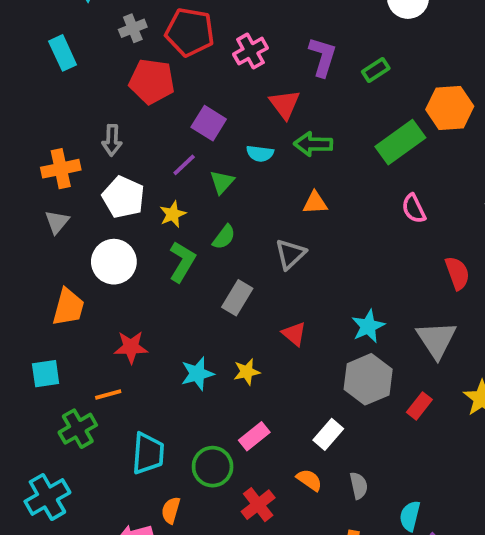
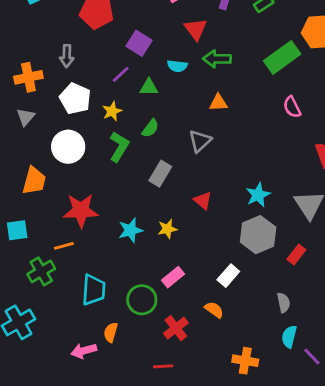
green triangle: (222, 182) -> (149, 87), turned 48
red star: (131, 347) -> (81, 210), size x1.4
gray semicircle: (359, 486) -> (284, 303), moved

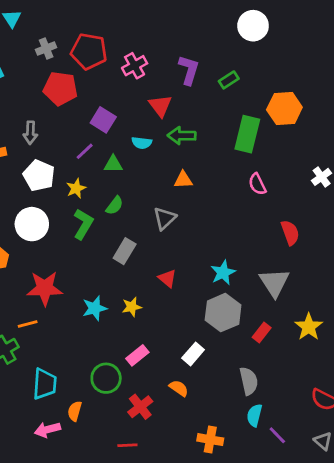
green rectangle: (282, 57) -> (247, 134), turned -40
cyan trapezoid: (94, 290) -> (45, 384), moved
gray semicircle: (284, 303) -> (249, 381), size x1.4

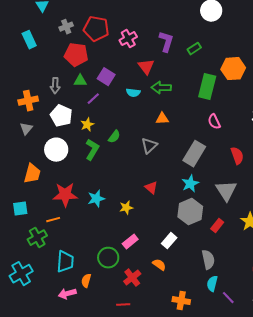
green triangle: (113, 164) -> (80, 81), moved
gray rectangle: (125, 251) -> (194, 154), moved, size x1.4
cyan star: (95, 308) -> (96, 199), moved

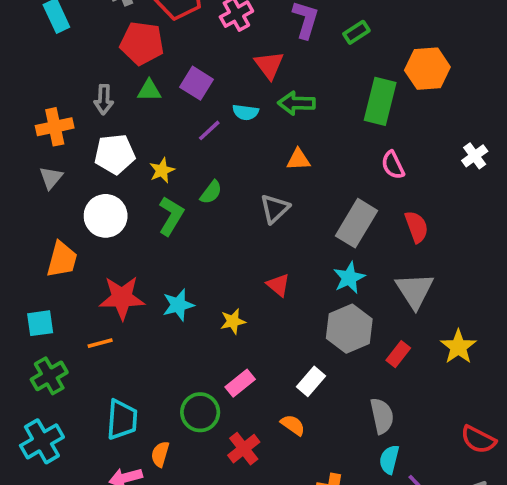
purple line: (93, 99) -> (209, 130), moved
white pentagon: (61, 116) -> (115, 154), turned -30
red semicircle: (237, 156) -> (416, 227), moved
green cross: (37, 238) -> (49, 376), moved

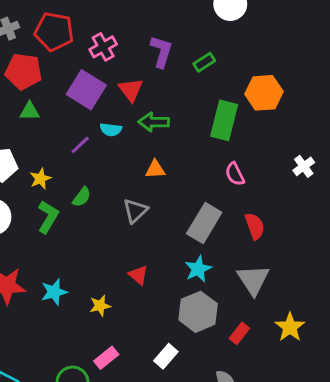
purple square: (196, 83) -> (86, 90), moved, size x1.4

